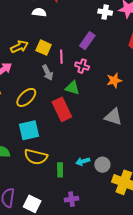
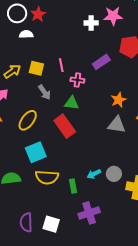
purple rectangle: (87, 41) -> (101, 62), moved, turned 30
pink line: (61, 57) -> (61, 65), moved
orange star: (114, 80) -> (119, 100), moved
purple cross: (71, 199) -> (89, 213), size x1.5

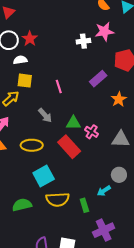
yellow square: (36, 68) -> (25, 81), moved
pink cross: (77, 80) -> (92, 132), moved, turned 32
orange star: (119, 100) -> (119, 99), moved
yellow ellipse: (28, 120) -> (32, 145), turned 60
gray circle: (114, 174) -> (119, 175), moved

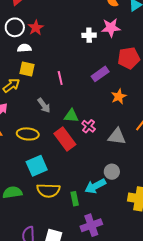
cyan arrow: (104, 191) -> (95, 186), size x1.5

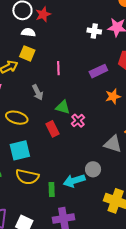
gray triangle: (117, 136) -> (113, 144), moved
red rectangle: (65, 139) -> (52, 129), size x0.7

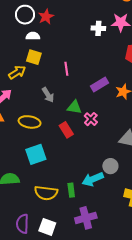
purple rectangle: (98, 71) -> (100, 84), moved
yellow semicircle: (27, 177) -> (46, 193), moved

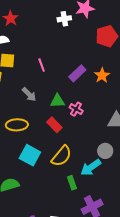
cyan square: (36, 154) -> (30, 155), turned -30
yellow semicircle: (46, 193) -> (61, 156), moved, turned -45

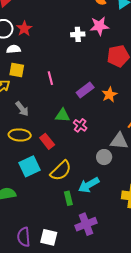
gray arrow: (29, 94) -> (22, 109), moved
red rectangle: (54, 125) -> (47, 141), moved
gray circle: (105, 151) -> (104, 157), moved
cyan square: (30, 155) -> (30, 166), turned 30

